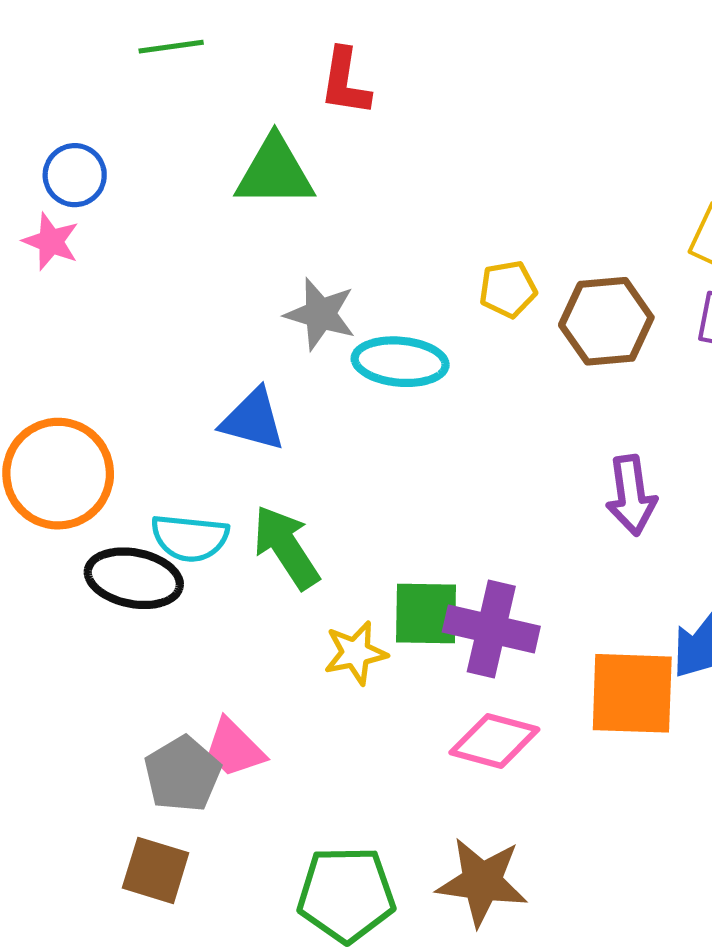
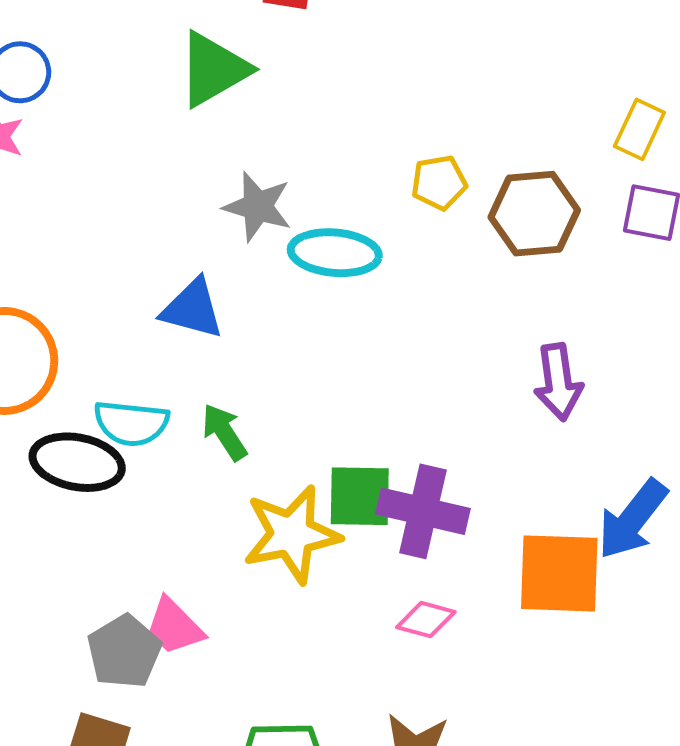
green triangle: (275, 172) -> (213, 69), turned -30
green arrow: (286, 547) -> (224, 432), size x0.7
yellow star: (356, 653) -> (292, 534), size x1.6
pink diamond: (494, 741) -> (426, 620), size x0.7

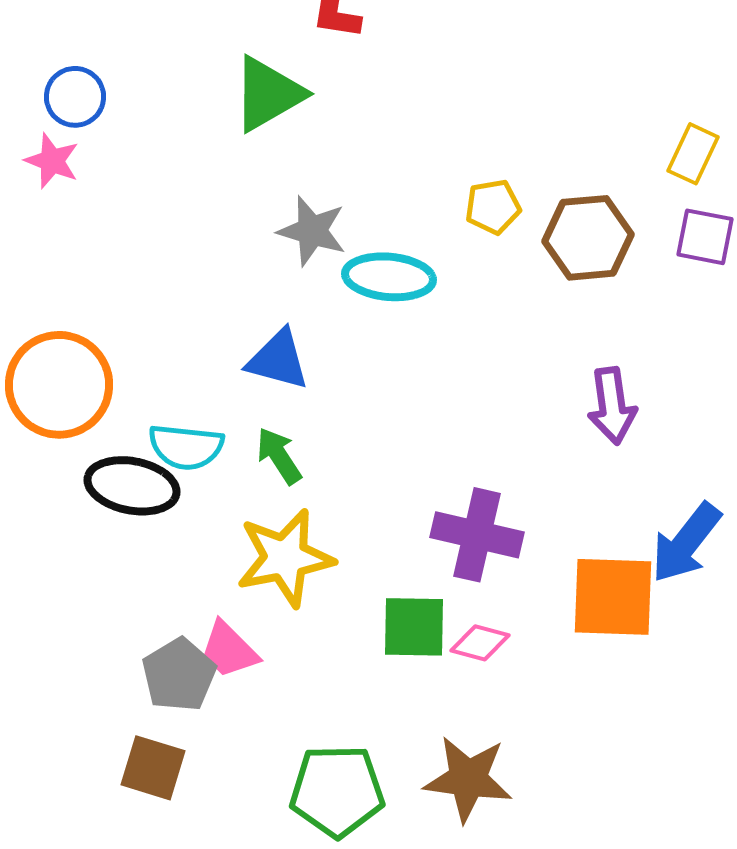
blue triangle: (192, 309) -> (278, 360), moved
green square: (360, 496) -> (414, 627), moved
yellow star: (292, 534) -> (285, 558), moved

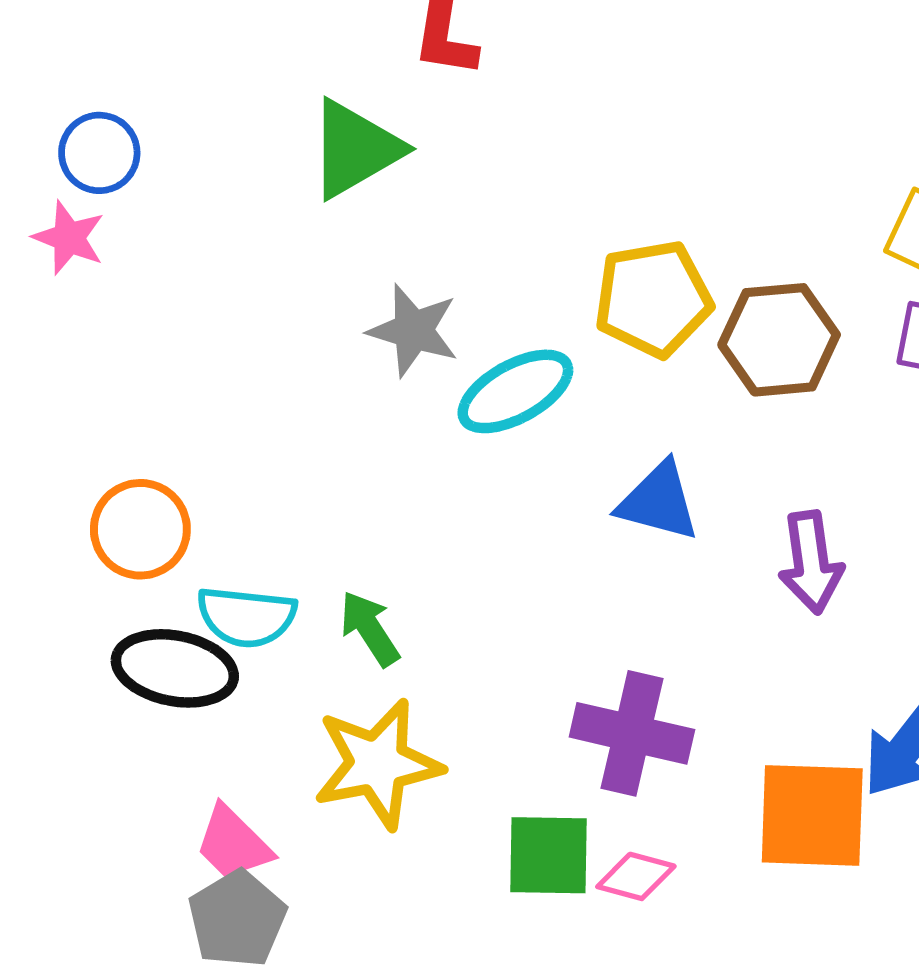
yellow pentagon: (493, 207) -> (653, 299), size x1.6
cyan ellipse: (389, 277) -> (515, 391), turned -34
blue triangle: (278, 360) -> (658, 501), moved
orange circle: (59, 385) -> (140, 529), moved, size x0.7
pink trapezoid: (229, 650) -> (233, 843), moved

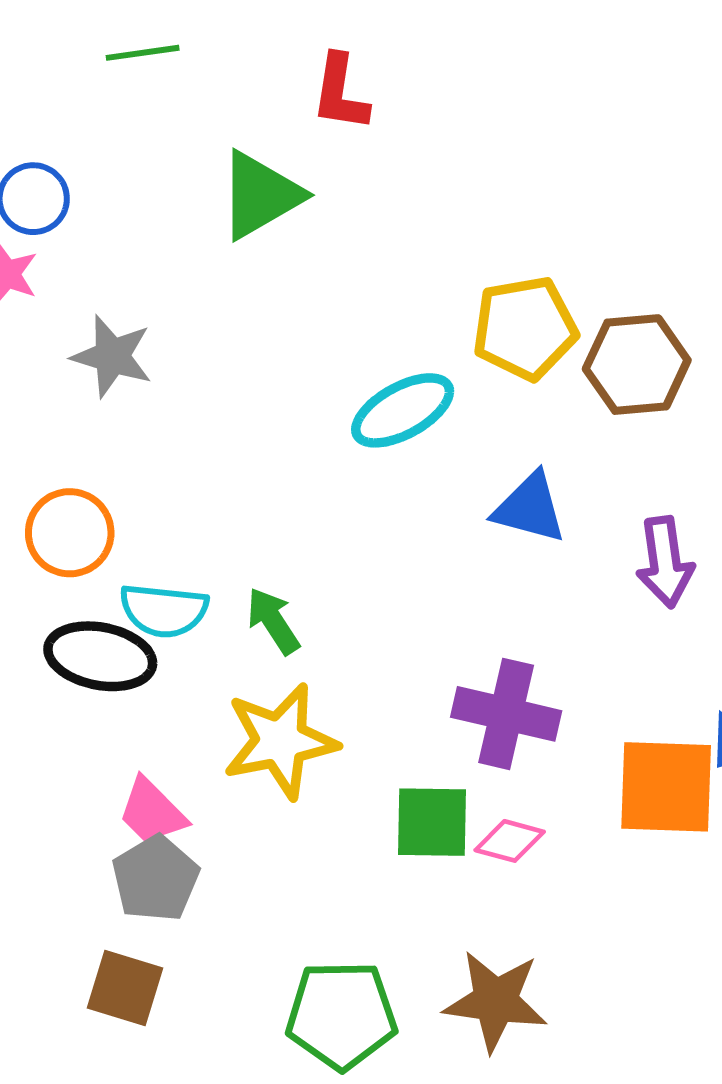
gray star: (413, 330) -> (112, 356), moved

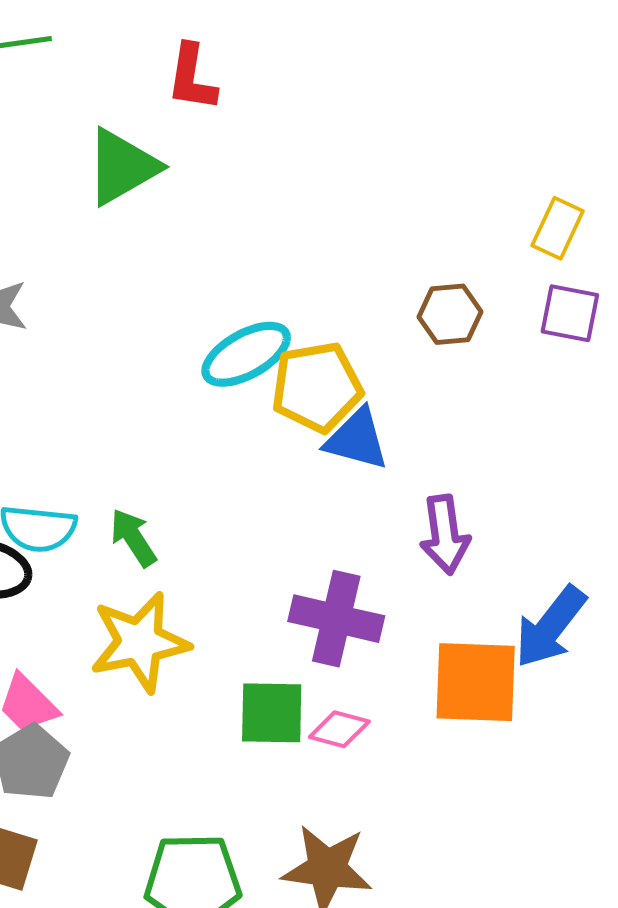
yellow pentagon: (525, 328) -> (317, 387), moved
brown hexagon: (637, 365) -> (450, 314), size x0.7
purple arrow: (665, 562) -> (445, 535), moved

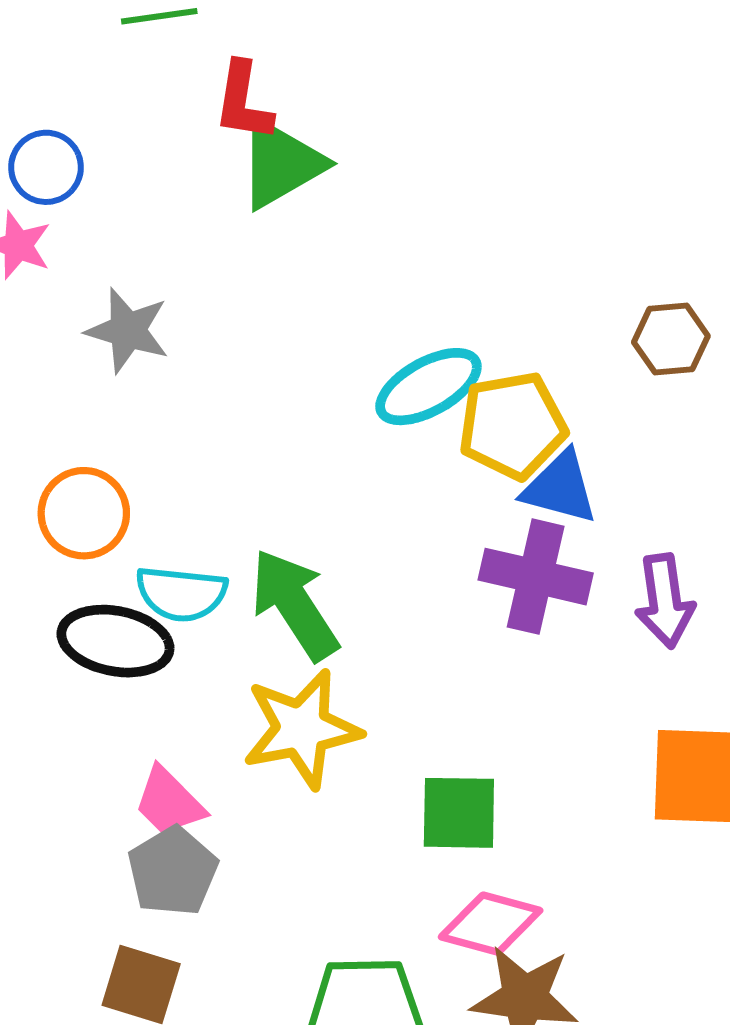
red L-shape: (192, 78) -> (243, 102), moved
green arrow: (133, 538) -> (294, 605), size x1.6
purple cross: (336, 619) -> (536, 577), moved
pink diamond: (339, 729) -> (491, 924), moved, size x1.4

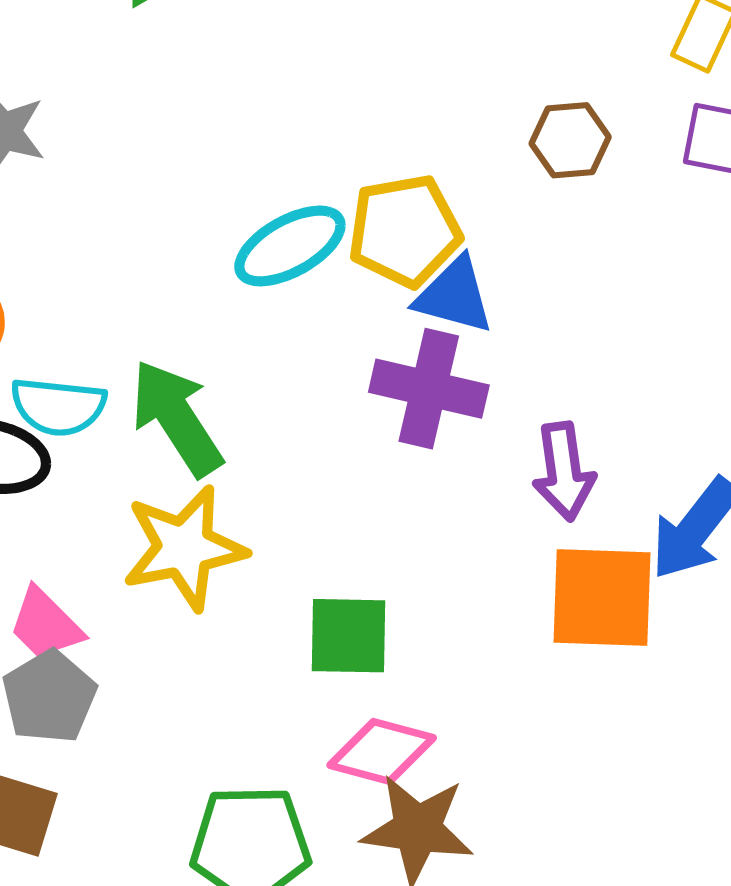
cyan ellipse: (428, 387) -> (290, 246), moved
purple arrow: (665, 601) -> (564, 471), moved

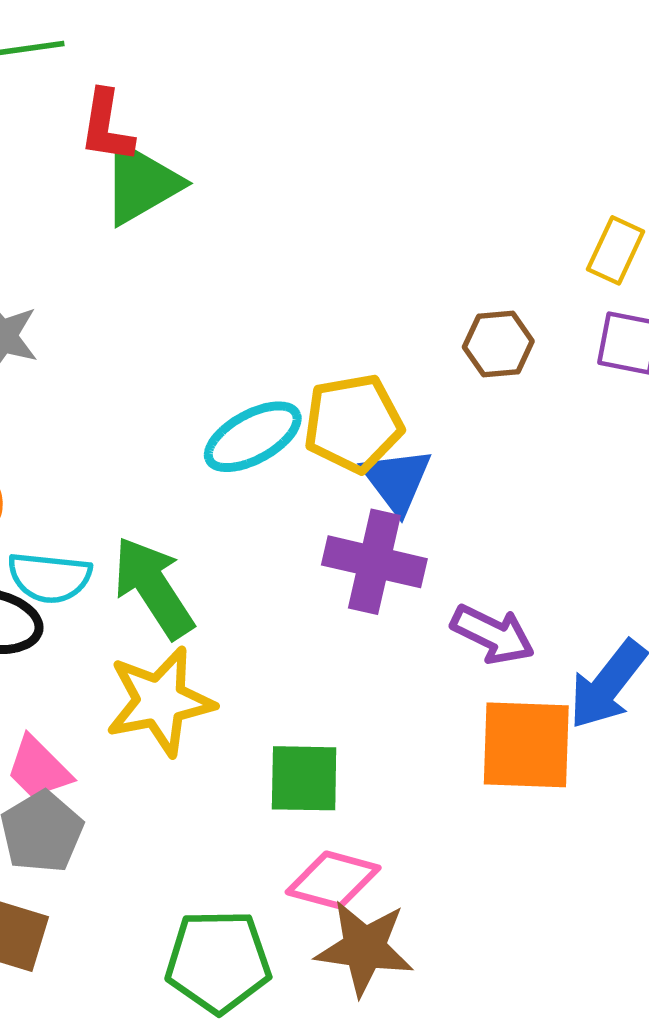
blue triangle: (454, 296) -> (397, 480), turned 38
purple arrow: (564, 471) -> (493, 634), turned -56

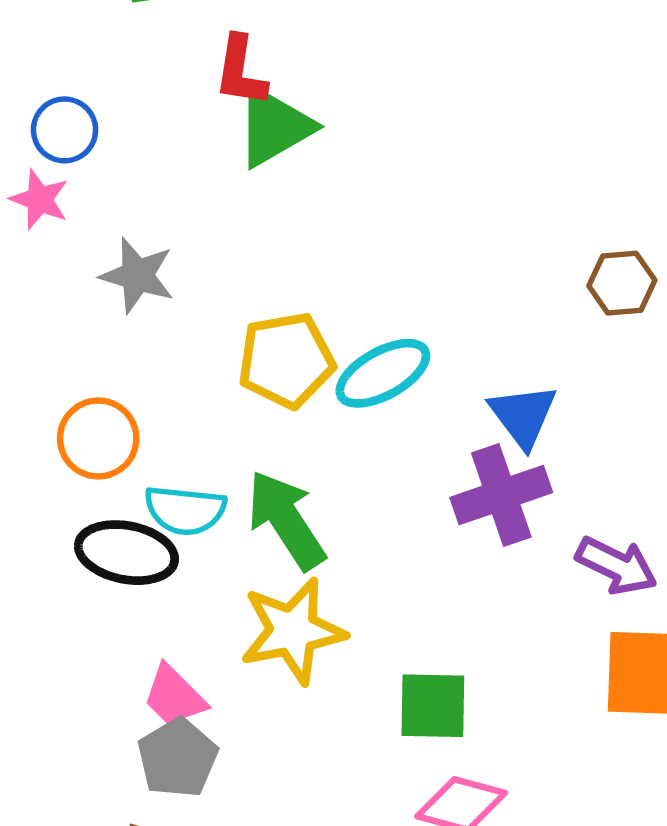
yellow pentagon: (353, 423) -> (286, 360), moved
purple cross: (374, 562) -> (501, 495), turned -32

